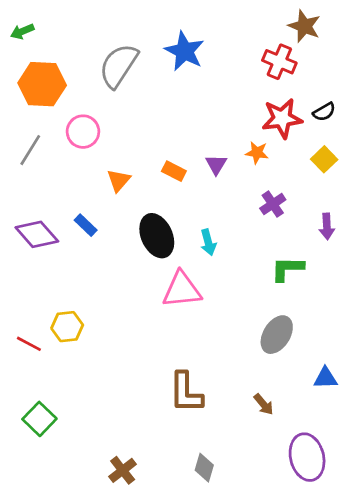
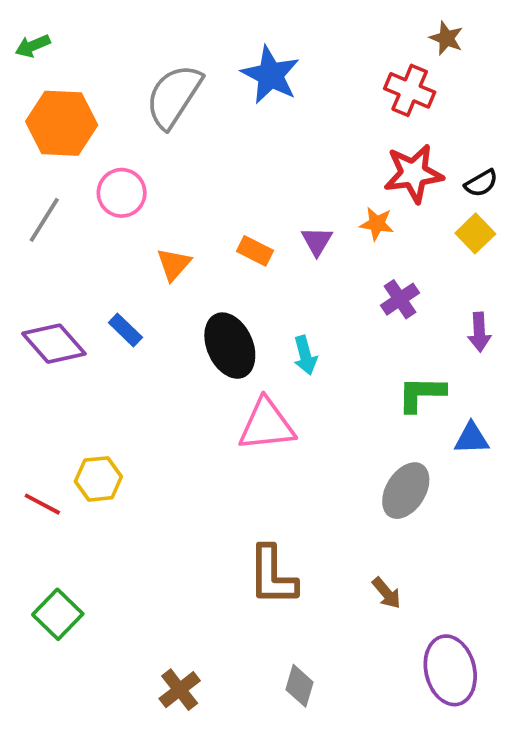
brown star: (304, 26) -> (446, 38), size x0.7
black semicircle: (324, 112) -> (481, 183), moved
blue triangle: (325, 378) -> (471, 438), moved

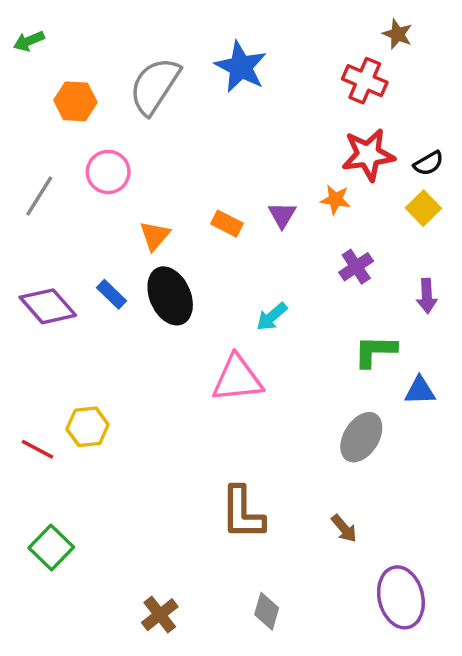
orange hexagon: (62, 123) -> (75, 101), moved, size x0.7
black ellipse: (230, 346) -> (170, 296), moved
cyan arrow: (305, 355) -> (272, 317), turned 64

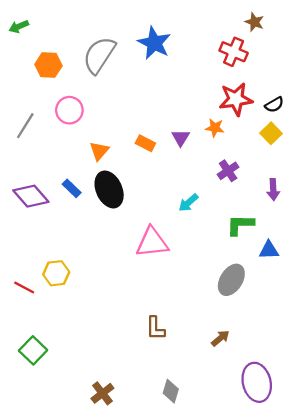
cyan arrow: (272, 317) -> (188, 203), moved
brown L-shape: (242, 513) -> (155, 328), size x0.7
brown arrow: (344, 528) -> (220, 338), turned -90

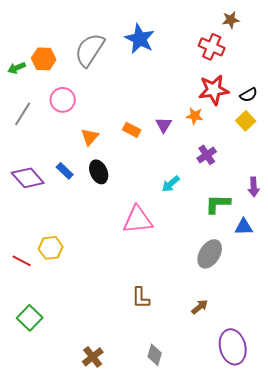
brown star: (254, 22) -> (231, 20), turned -30
green arrow: (19, 26) -> (17, 68), moved
black ellipse: (109, 189) -> (99, 172), size x0.7
purple arrow: (273, 189) -> (254, 187), moved

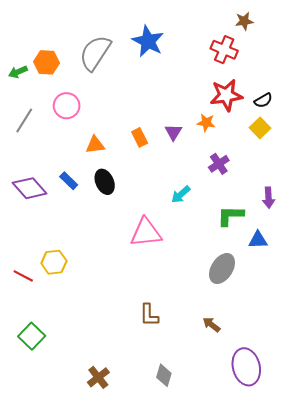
orange rectangle: (132, 130) -> (140, 137), turned 36
orange triangle: (90, 137) -> (95, 145), turned 42
brown arrow: (200, 307) -> (211, 325), turned -102

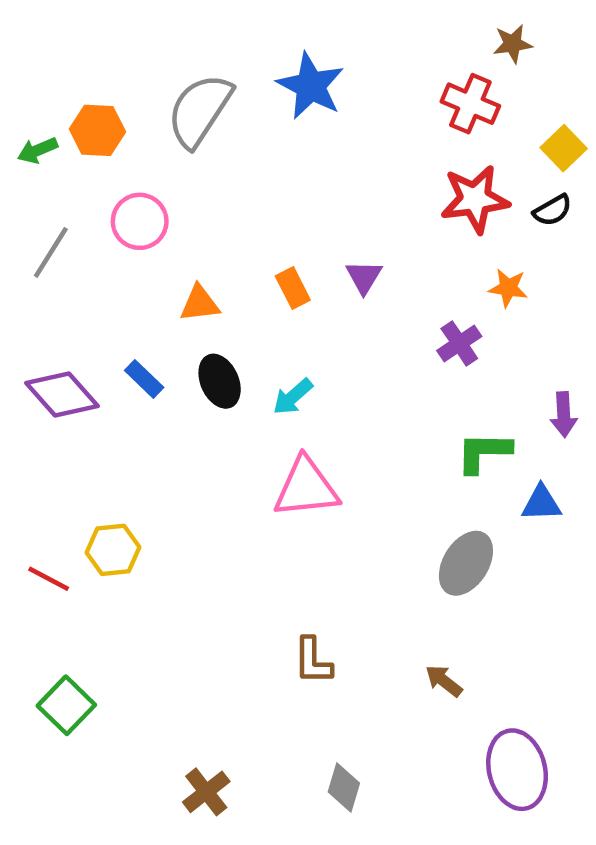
orange star: (206, 123) -> (508, 288), moved
yellow square: (260, 128) -> (564, 148), moved
cyan arrow: (181, 195) -> (293, 397), moved

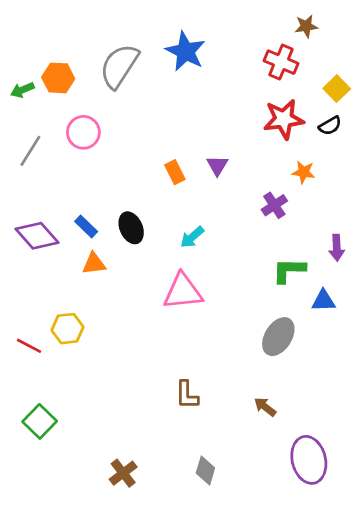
orange triangle: (200, 303) -> (94, 264), moved
cyan arrow: (293, 397) -> (192, 237), moved

